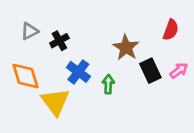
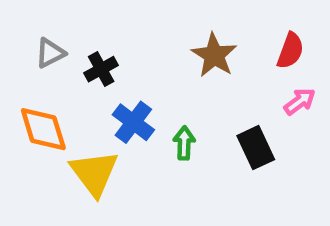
brown star: (126, 47) -> (214, 55), moved
black rectangle: (150, 71) -> (256, 148), moved
pink arrow: (179, 71) -> (300, 101), moved

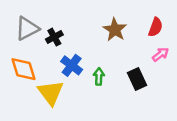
gray triangle: (50, 53) -> (27, 28), size x1.5

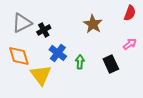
red semicircle: (156, 27) -> (130, 13), moved

